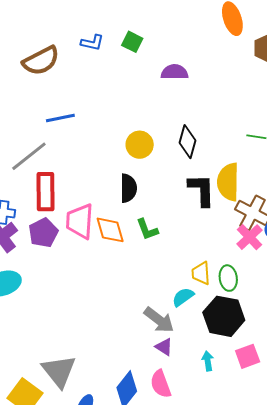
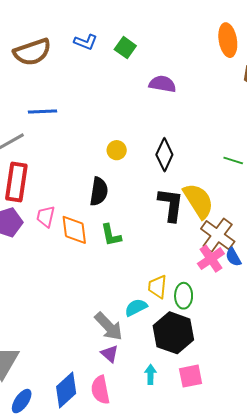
yellow circle: (140, 145) -> (117, 150), size x0.7
yellow semicircle: (228, 182) -> (198, 201), turned 138
pink trapezoid: (80, 221) -> (46, 217), size x0.6

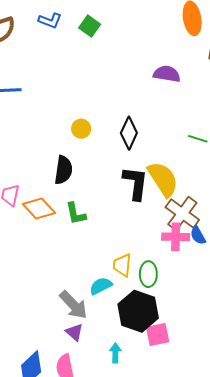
purple semicircle: (162, 84) -> (167, 74), moved
orange diamond: (74, 230) -> (39, 208), turned -36
pink cross: (211, 259) -> (176, 237), turned 36
pink square: (191, 376) -> (158, 335), moved

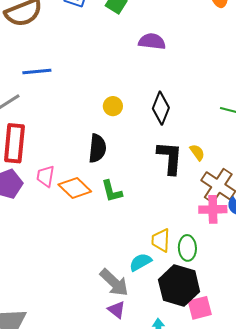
purple semicircle: (167, 74) -> (152, 41), moved
yellow semicircle: (163, 179) -> (197, 152), size x0.5

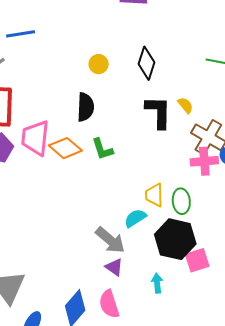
pink trapezoid: (46, 176) -> (35, 138), size x1.6

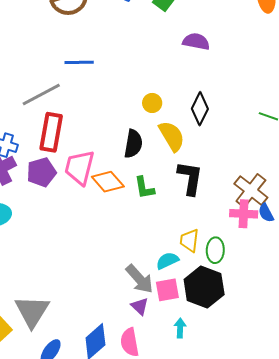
yellow semicircle: (185, 105) -> (172, 136), moved, size x1.8
black L-shape: (158, 112) -> (190, 178), moved
pink square: (197, 260) -> (167, 290), moved

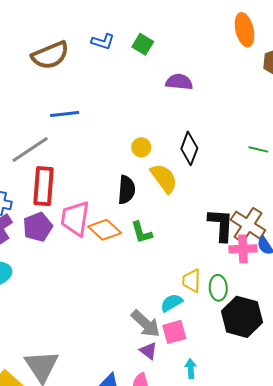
black L-shape: (190, 178) -> (221, 225), moved
black hexagon: (204, 287) -> (242, 317), moved

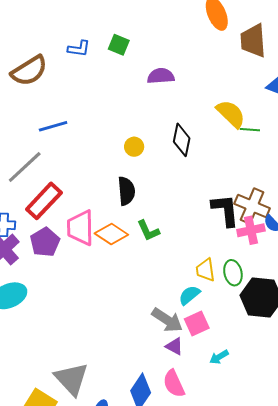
yellow semicircle: (164, 178) -> (231, 114), moved
red rectangle: (43, 186) -> (44, 201), turned 48
cyan arrow: (191, 369) -> (219, 357), turned -108

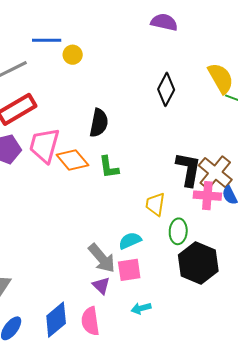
yellow circle: (134, 147) -> (73, 55), moved
yellow trapezoid: (205, 270) -> (155, 204), moved

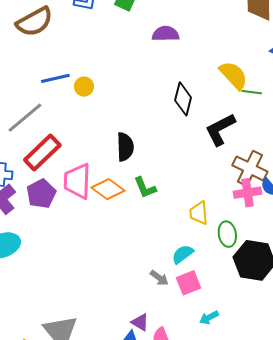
black L-shape: (188, 169) -> (220, 129), moved, turned -114
gray arrow: (102, 258) -> (159, 278), size x0.6
purple triangle: (101, 285) -> (140, 322), moved

